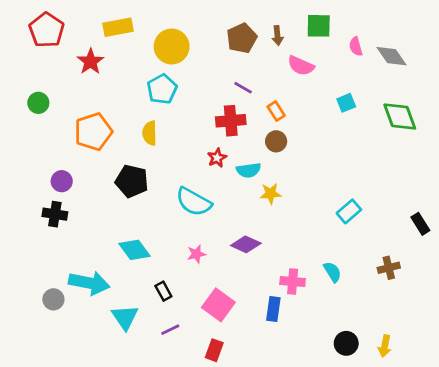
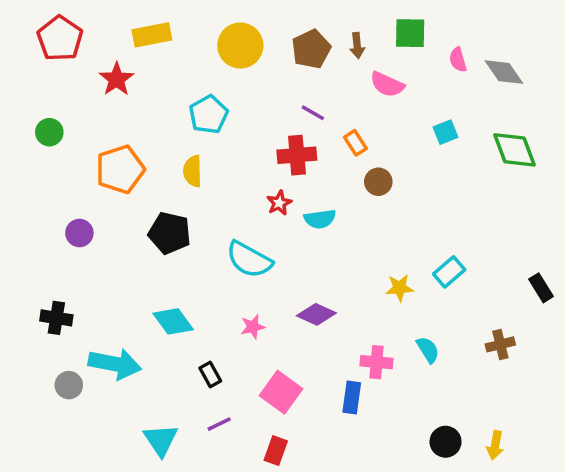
yellow circle: (172, 46) -> (240, 46), moved
brown circle: (276, 141) -> (378, 182), moved
yellow star: (271, 194) -> (400, 288), moved
black cross: (55, 214) -> (56, 318), moved
cyan triangle: (125, 317) -> (161, 440), moved

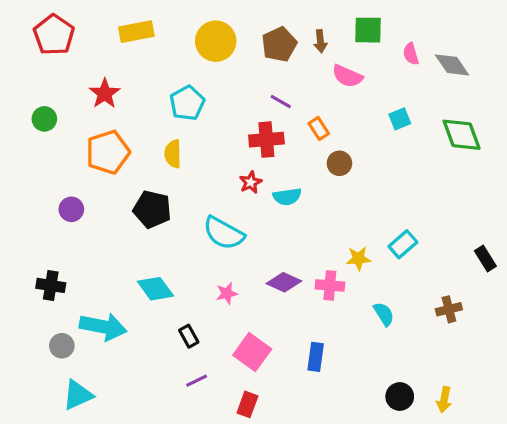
red star: (117, 79) -> (105, 94), moved
pink cross: (377, 362) -> (330, 285), moved
cyan triangle: (161, 440) -> (78, 395), moved, turned 40

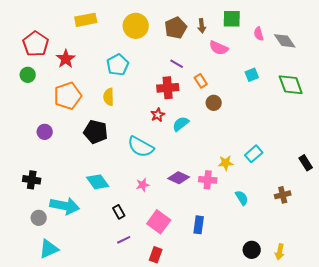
red pentagon: (54, 35) -> (36, 44), moved
cyan semicircle: (287, 197) -> (181, 124), turned 150

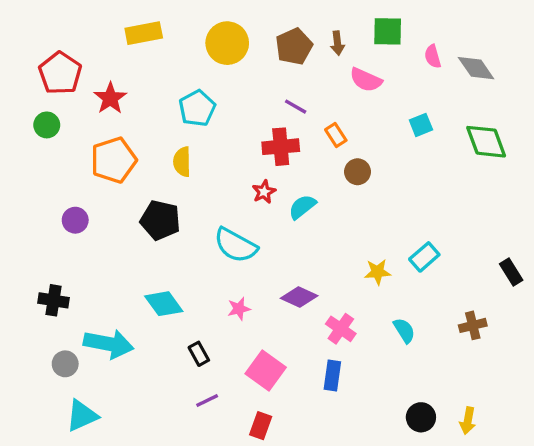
pink cross: (208, 180) -> (341, 329), moved, turned 30

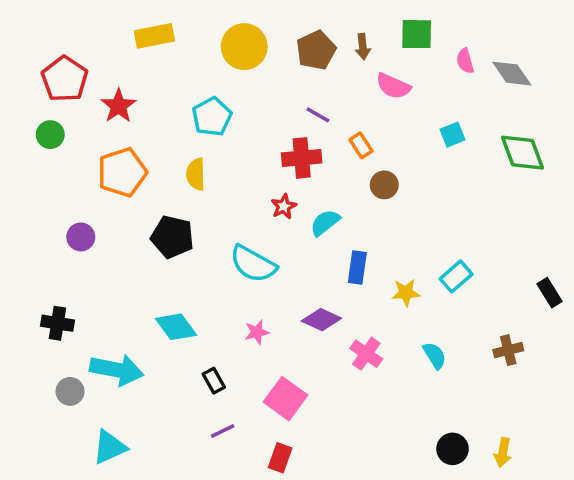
blue rectangle: (332, 376) -> (357, 267), moved
cyan triangle: (82, 416) -> (110, 447), moved

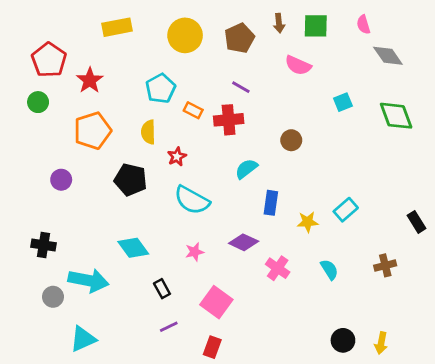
brown arrow: (363, 47) -> (279, 23), moved
pink semicircle: (465, 61) -> (363, 24), moved
orange rectangle: (361, 145) -> (193, 110), moved, turned -30
red star: (284, 206) -> (177, 157), moved

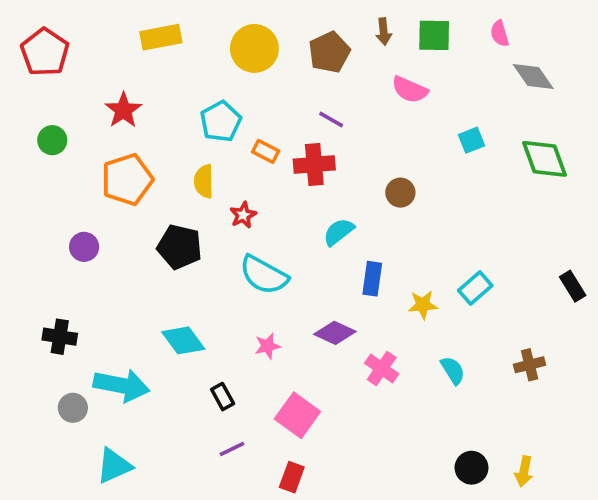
red pentagon: (49, 60) -> (45, 52), moved
black rectangle: (416, 222) -> (573, 286), moved

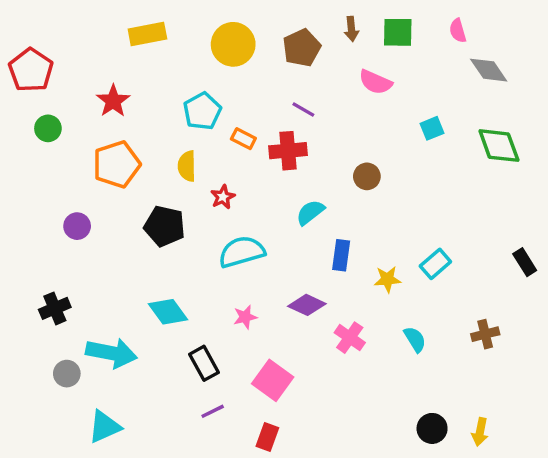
red pentagon: (45, 52) -> (31, 70), moved
cyan semicircle: (264, 275) -> (242, 252), turned 135
black cross: (60, 337) -> (55, 308), turned -32
black rectangle: (223, 397) -> (204, 363), size x1.4

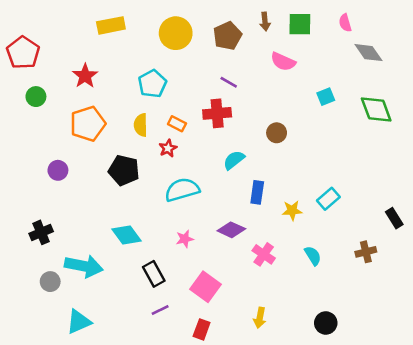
orange rectangle: (243, 139) -> (177, 124), moved
black rectangle: (525, 262) -> (394, 218), moved
yellow arrow: (480, 432) -> (260, 318), moved

